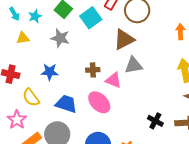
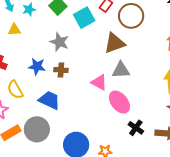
gray star: (60, 38) -> (59, 42), moved
brown cross: (93, 70) -> (61, 70), moved
pink ellipse: (99, 102) -> (119, 102), moved

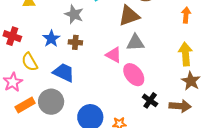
blue star: (37, 66) -> (51, 39), turned 30

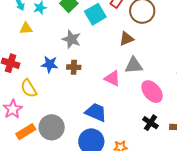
brown triangle: (129, 16) -> (127, 39), size x0.7
blue star: (51, 39) -> (50, 64), turned -30
blue trapezoid: (64, 73) -> (96, 112), moved
pink ellipse: (134, 75) -> (152, 92), moved

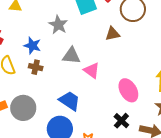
gray triangle: (134, 65) -> (71, 56), moved
brown cross: (74, 67) -> (36, 67), moved

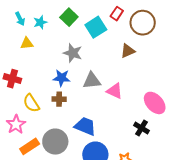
blue star: (32, 46) -> (62, 78), moved
blue trapezoid: (70, 101) -> (85, 126), moved
black cross: (121, 121) -> (142, 128), moved

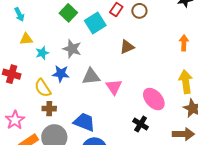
cyan star: (40, 22) -> (42, 53), moved
brown circle: (143, 23) -> (139, 11), moved, size x0.6
pink triangle: (115, 91) -> (114, 87), turned 30
brown cross: (59, 99) -> (49, 109), moved
yellow semicircle: (31, 103) -> (43, 88), moved

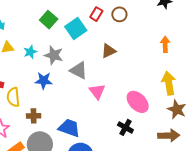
cyan star: (42, 53) -> (30, 52), moved
gray triangle: (91, 76) -> (79, 70), moved, turned 36
yellow semicircle: (43, 88) -> (13, 97), moved, turned 30

